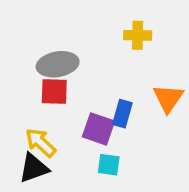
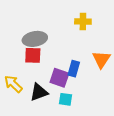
yellow arrow: (41, 143) -> (13, 84), moved
black triangle: (34, 168) -> (39, 92), moved

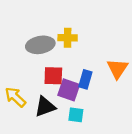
yellow cross: (83, 21) -> (68, 38), moved
red square: (33, 55) -> (53, 76), moved

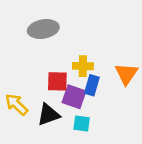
yellow cross: (68, 38) -> (83, 66), moved
gray ellipse: (40, 45) -> (43, 29), moved

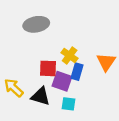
yellow cross: (83, 66) -> (70, 56), turned 35
black triangle: (48, 115) -> (41, 96), turned 36

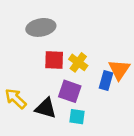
red square: (48, 68) -> (54, 60), moved
blue rectangle: (77, 72) -> (106, 80), moved

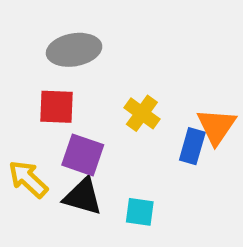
red square: (54, 60) -> (57, 107), moved
purple square: (70, 91) -> (83, 155), moved

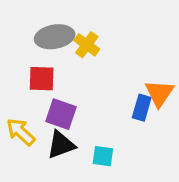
yellow cross: (142, 113) -> (87, 45), moved
black triangle: (83, 197) -> (61, 145), turned -36

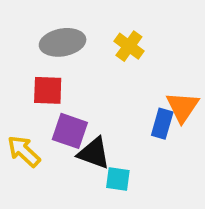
yellow cross: (87, 45) -> (129, 46), moved
black triangle: (61, 145) -> (94, 153), moved, turned 40

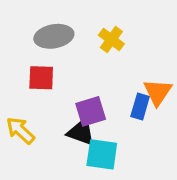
purple square: (70, 131) -> (91, 111), moved, turned -36
cyan square: (118, 179) -> (102, 154), size x1.5

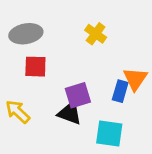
gray ellipse: (54, 36) -> (26, 34), moved
cyan square: (102, 154) -> (109, 134), moved

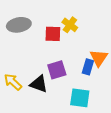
red square: (35, 67) -> (53, 34), moved
black triangle: (70, 113) -> (39, 84), moved

